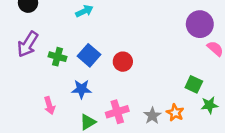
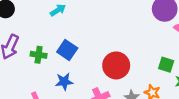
red circle: (123, 62) -> (116, 65), moved, size x1.5

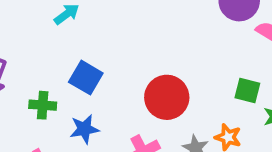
green cross: (39, 55) -> (43, 105), moved

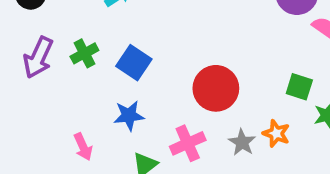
green cross: (43, 105) -> (84, 53), moved, turned -36

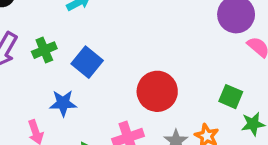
blue star: (129, 116) -> (63, 103), moved

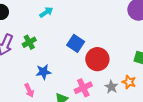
blue square: (87, 62) -> (76, 43), moved

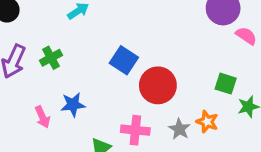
pink cross: (83, 88) -> (135, 130), turned 30
pink arrow: (29, 90) -> (43, 117), moved

